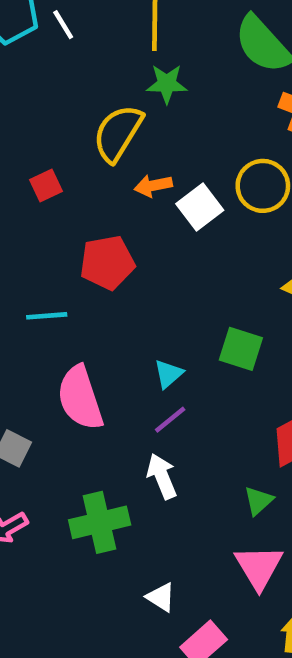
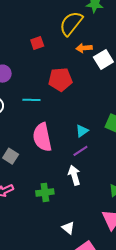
green cross: (100, 522) -> (45, 192), size x0.7

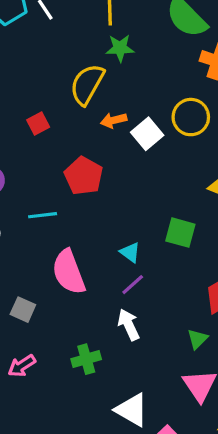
red pentagon: (60, 79) -> (84, 176), turned -30
cyan triangle: (82, 131) -> (130, 252), turned -40
white triangle: (68, 228) -> (132, 410), size x1.6

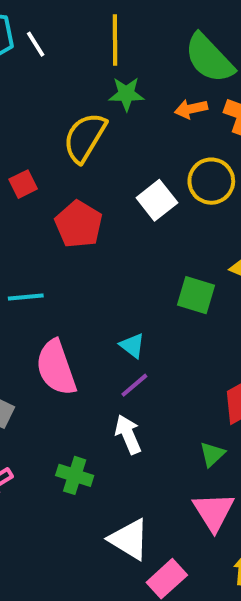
orange arrow: (114, 120) -> (191, 109), moved
red pentagon: (84, 176) -> (79, 224), moved
green square: (180, 233) -> (196, 295), moved
green cross: (86, 359) -> (75, 475), turned 32

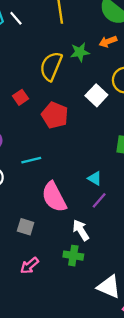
green star: (126, 94) -> (80, 52), moved
white arrow: (128, 434) -> (81, 230), moved

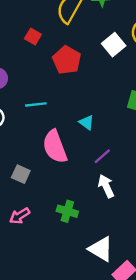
red square: (21, 97) -> (33, 36), turned -32
cyan triangle: (95, 178) -> (86, 122), moved
white arrow: (81, 230) -> (106, 186), moved

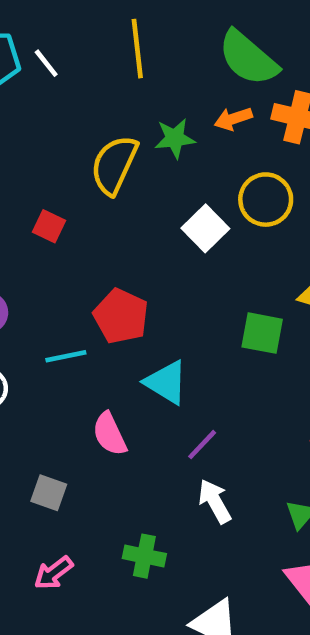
red pentagon: (67, 60) -> (121, 316), moved
cyan triangle: (86, 122) -> (166, 382), size x1.5
pink semicircle: (55, 147) -> (110, 434), size x0.7

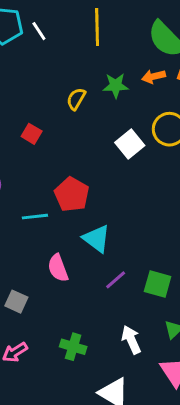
yellow semicircle: (114, 165) -> (76, 99), size x0.6
green square: (262, 333) -> (158, 284), moved
white arrow: (215, 501) -> (131, 340), moved

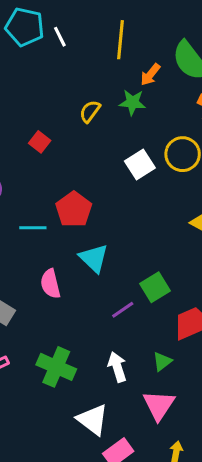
orange arrow: (154, 77) -> (150, 75), moved, turned -45
purple line: (116, 280) -> (123, 310), moved
green square: (158, 284) -> (155, 287), moved, turned 36
green cross: (73, 347) -> (56, 367), size x1.4

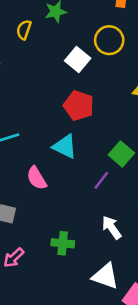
red pentagon: (74, 209) -> (79, 106), moved
green cross: (56, 367) -> (63, 243), size x0.7

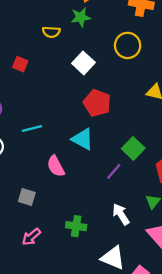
yellow semicircle: (24, 30) -> (51, 32), turned -108
white square: (78, 59) -> (83, 63), moved

